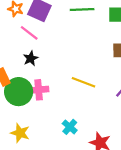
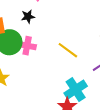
cyan cross: (70, 127) -> (76, 90), moved, size x1.6

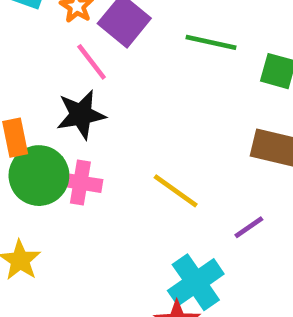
black star: (28, 17) -> (81, 115), size x1.5

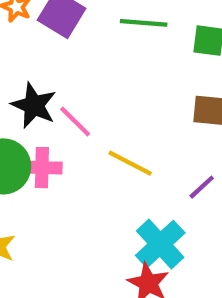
pink line: (92, 62) -> (75, 122), moved
black star: (81, 115) -> (34, 105), turned -30

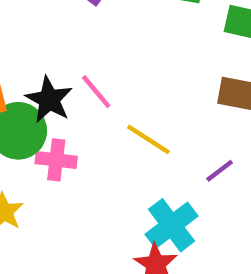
black star: (34, 105) -> (49, 100), moved
pink cross: (42, 168) -> (56, 160), moved

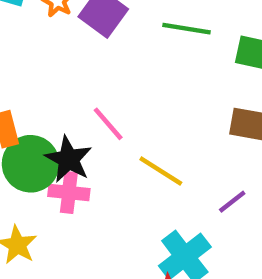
black star: (49, 100) -> (69, 159), moved

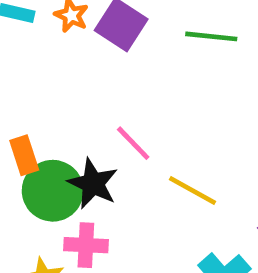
pink cross: (69, 192) -> (86, 245), moved

